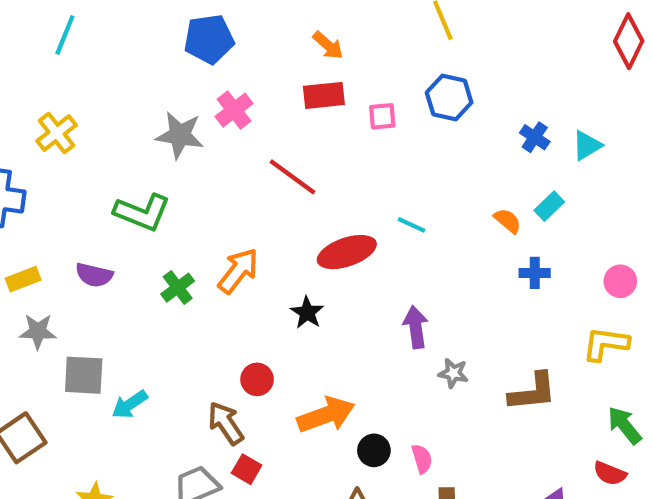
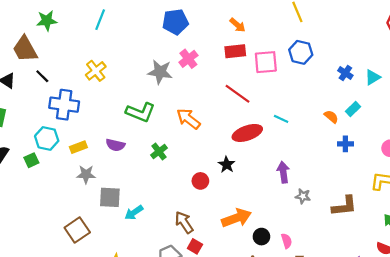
pink square: (382, 116) -> (266, 62), size x1.6
red line: (293, 177) -> (237, 94), moved
orange arrow: (238, 271) -> (188, 119), moved, turned -90
red circle: (257, 379) -> (200, 181), moved

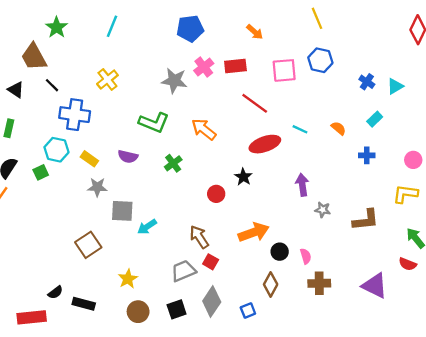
green star: (47, 21) -> (57, 27), turned -30
red rectangle: (235, 51) -> (235, 66), moved
orange semicircle: (331, 117) -> (339, 128), moved
yellow rectangle: (78, 147) -> (89, 159), turned 56

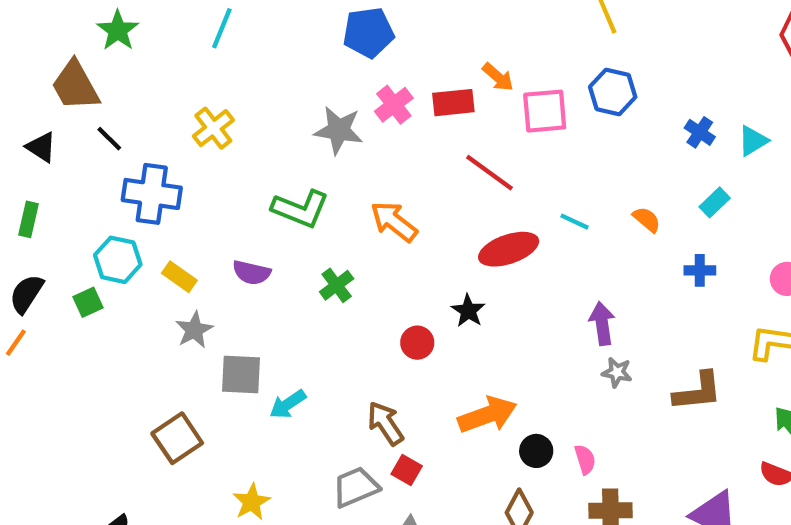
orange arrow: (255, 32) -> (498, 77), moved
purple arrow: (302, 185) -> (602, 324), moved
gray star: (97, 187) -> (194, 330), turned -30

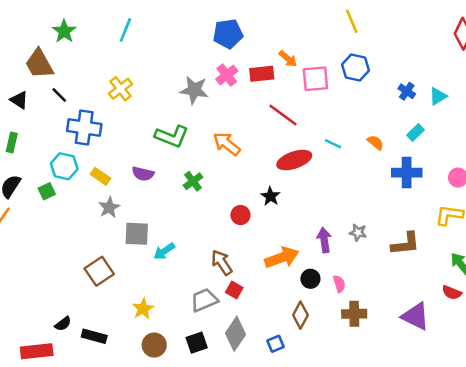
blue pentagon: (368, 33) -> (228, 34), moved
blue cross: (700, 270) -> (407, 173), size x1.6
purple arrow: (602, 324) -> (324, 240), moved

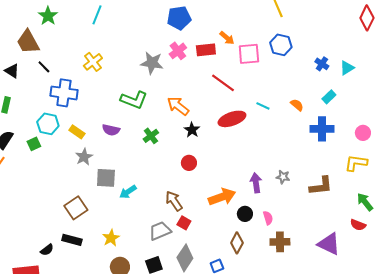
black star: (270, 196) -> (192, 130), moved
black rectangle: (94, 336) -> (72, 240), moved

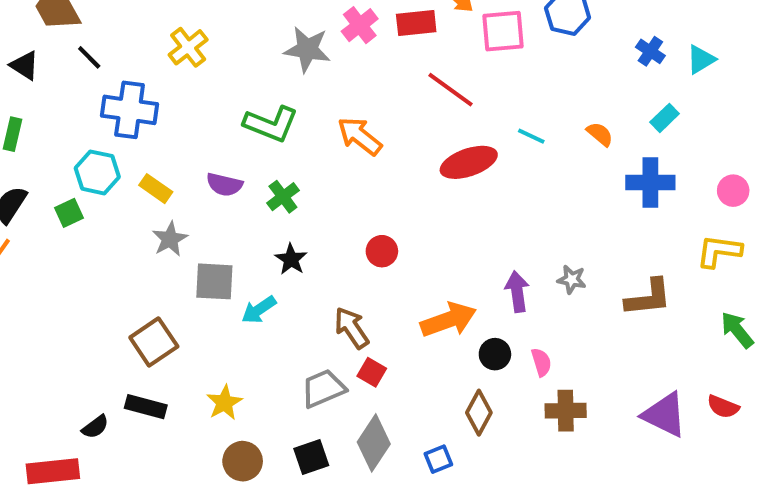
black star: (192, 130) -> (291, 259), moved
green cross: (151, 136) -> (283, 197), moved
red semicircle: (358, 225) -> (723, 407), moved

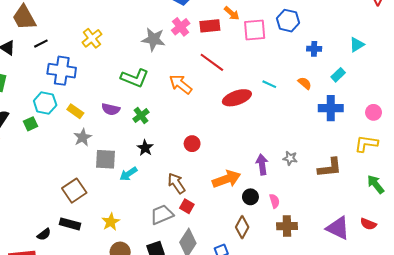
blue cross: (650, 51) -> (314, 49), moved, turned -32
black line: (89, 57) -> (41, 44), turned -72
red line: (451, 90) -> (212, 62), moved

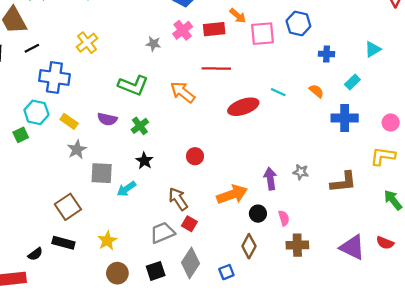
gray star: (153, 39) -> (153, 44), size x0.6
red line: (212, 62) -> (216, 69), turned -35

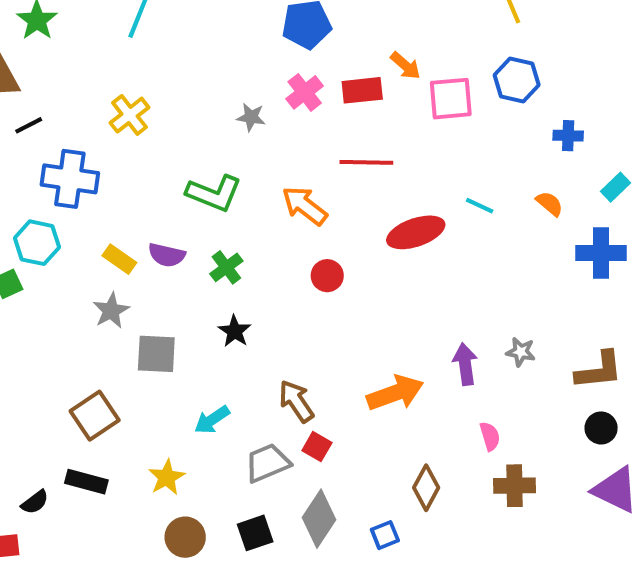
yellow rectangle: (69, 121) -> (119, 259), moved
red circle: (195, 156) -> (327, 276), moved
cyan arrow: (126, 189) -> (212, 420), moved
black circle: (258, 214) -> (601, 428), moved

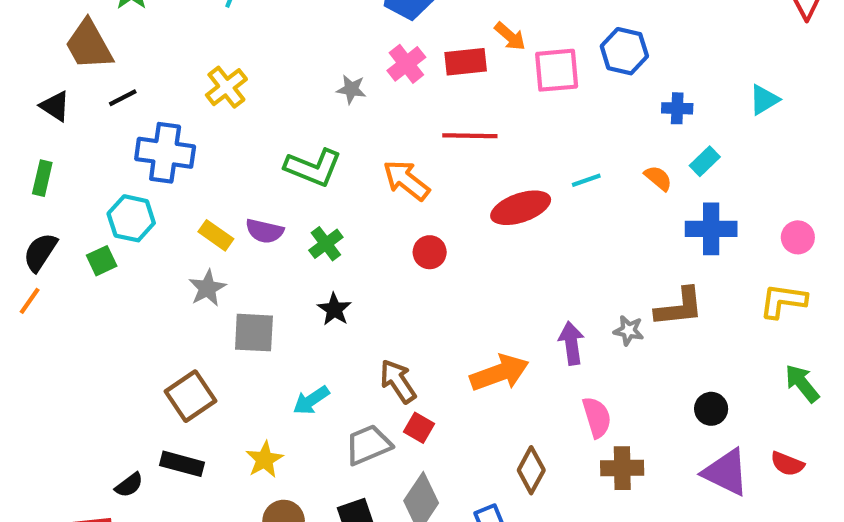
cyan rectangle: (615, 187) -> (705, 161), moved
cyan line: (480, 206) -> (586, 180), turned -44
brown L-shape: (599, 370) -> (679, 307), moved
pink semicircle: (490, 436) -> (597, 417), size x1.4

